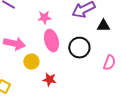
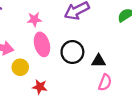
black triangle: (103, 26) -> (99, 61), moved
pink semicircle: (109, 63) -> (105, 82), moved

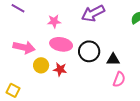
pink ellipse: (42, 44) -> (61, 44), turned -65
red star: (40, 87) -> (60, 69), moved

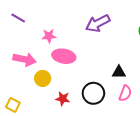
pink star: (54, 21) -> (49, 36), moved
black circle: (89, 51) -> (93, 93), moved
red star: (60, 69) -> (63, 99), moved

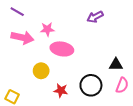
purple arrow: (98, 23) -> (95, 17), size x0.7
pink arrow: (25, 59) -> (22, 38), moved

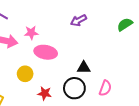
black triangle: (116, 65) -> (84, 68), moved

